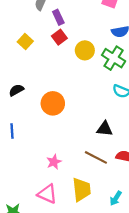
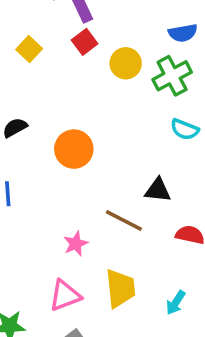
green cross: (114, 58) -> (172, 76), turned 30
brown line: (96, 157) -> (124, 221), moved
pink triangle: (47, 194) -> (65, 296), turned -45

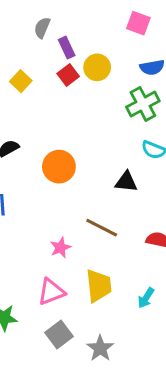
yellow circle: (126, 63) -> (97, 67), moved
black triangle: (158, 190) -> (126, 182), moved

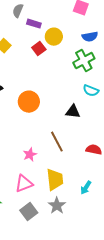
purple rectangle: (67, 48) -> (34, 24), turned -48
red square: (68, 75) -> (39, 49), moved
brown line: (102, 228) -> (57, 142), turned 35
gray star: (100, 348) -> (57, 206), moved

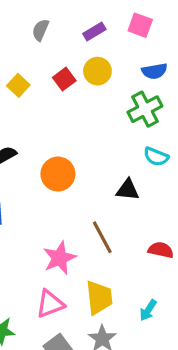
purple rectangle: (34, 24) -> (94, 32), moved, turned -48
red square: (39, 49) -> (64, 79), moved
pink star: (30, 155) -> (59, 258), size x1.5

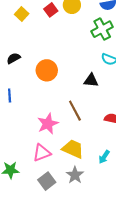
yellow trapezoid: (99, 297) -> (73, 149), turned -60

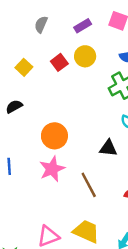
black semicircle: (14, 58) -> (14, 106), moved
pink star: (48, 124) -> (52, 169), moved

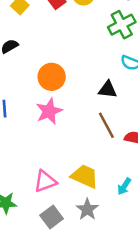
brown line: (89, 185) -> (106, 125), moved

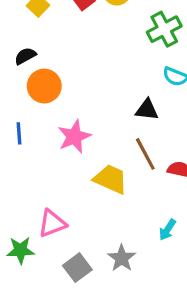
orange circle: (52, 77) -> (44, 86), moved
yellow trapezoid: (85, 176) -> (111, 179), moved
pink triangle: (45, 181) -> (52, 223), moved

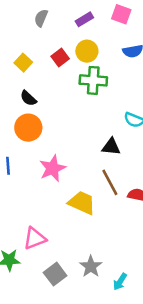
green cross: (164, 29) -> (93, 80), moved, turned 32
black semicircle: (25, 56) -> (28, 98), moved, turned -108
cyan arrow: (167, 230) -> (120, 282), moved

